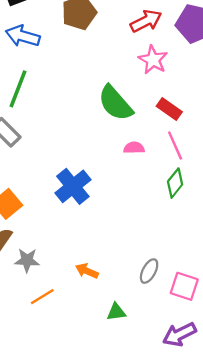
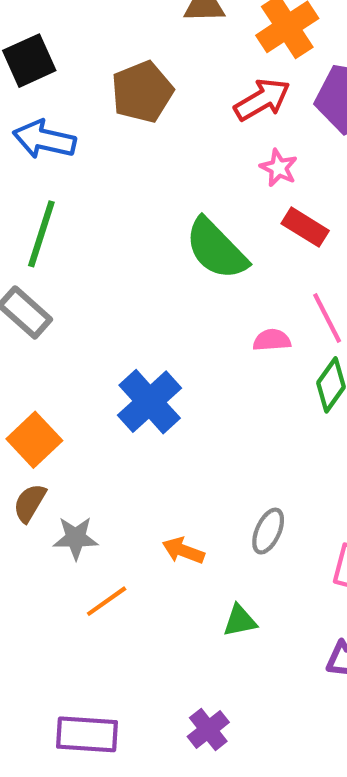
pink star: (153, 60) -> (279, 168), size x0.7
red rectangle: (169, 109) -> (305, 227), moved
pink semicircle: (134, 148) -> (272, 340), moved
gray ellipse: (149, 271) -> (268, 531), moved

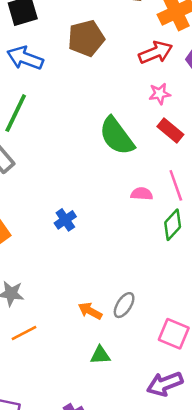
pink star: (279, 168) -> (160, 94), turned 30
blue cross: (150, 402) -> (65, 220), size x0.6
orange arrow: (183, 551) -> (90, 311), moved

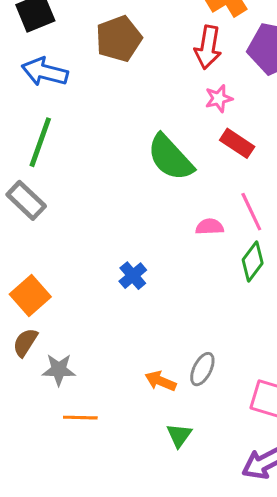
red arrow: (156, 53) -> (208, 47), turned 128
blue cross: (65, 220) -> (133, 276), moved
orange line: (24, 333) -> (80, 418), turned 35
green triangle: (100, 355) -> (179, 435), turned -45

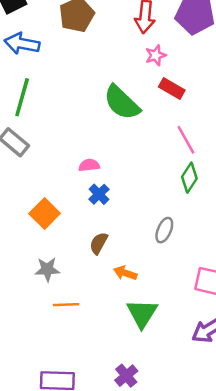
pink semicircle: (210, 227) -> (89, 165), moved
orange square: (30, 295) -> (45, 213), moved
brown semicircle: (25, 342) -> (99, 243), moved
gray ellipse: (202, 369) -> (164, 230), moved
green triangle: (179, 435) -> (142, 313), size x1.6

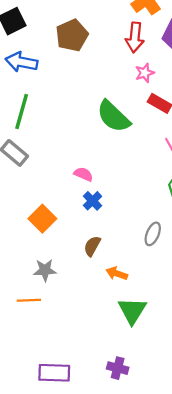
pink semicircle: (89, 165) -> (83, 174), turned 30
orange line: (66, 305) -> (29, 300), moved
purple cross: (126, 376) -> (118, 368), turned -35

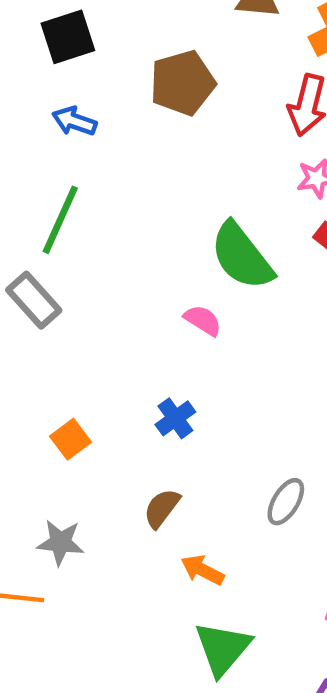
blue arrow: (22, 62) -> (74, 121), size x0.7
pink semicircle: (83, 174) -> (203, 320), moved
orange square: (42, 219) -> (70, 439), size x0.7

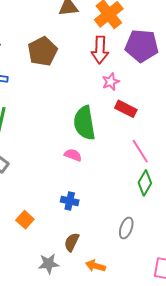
green semicircle: (242, 256) -> (84, 123), turned 40
blue cross: (175, 418) -> (70, 201), turned -30
gray star: (60, 542) -> (49, 264), moved

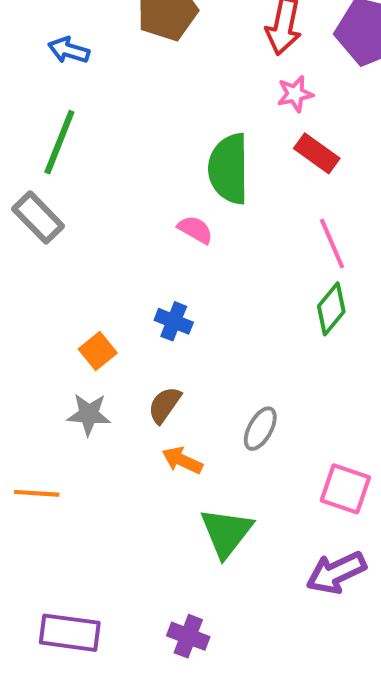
orange square: (25, 220) -> (98, 351), moved
gray ellipse: (126, 228) -> (260, 429), moved
gray star: (49, 264) -> (89, 414), moved
orange arrow: (95, 266) -> (182, 460), moved

